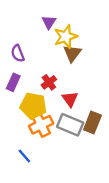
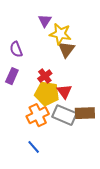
yellow star: (66, 37) -> (60, 34), turned 30
yellow pentagon: (33, 106) -> (47, 94), moved
brown rectangle: (92, 122) -> (85, 113), turned 66
blue line: (24, 156) -> (34, 147), moved

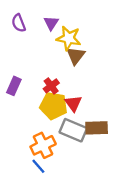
purple semicircle: (16, 49) -> (19, 23), moved
orange cross: (38, 115) -> (43, 145), moved

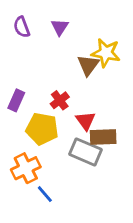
yellow star: (69, 38) -> (106, 53), moved
yellow pentagon: (54, 106) -> (42, 129), moved
brown rectangle: (97, 128) -> (103, 137), moved
orange cross: (43, 145) -> (26, 168), moved

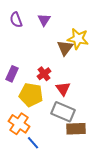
brown rectangle: (103, 137) -> (76, 129), moved
orange cross: (26, 168) -> (19, 124), turned -30

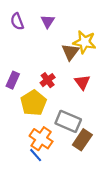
red triangle: (63, 89) -> (82, 82), moved
yellow pentagon: (31, 95) -> (33, 103), turned 30
orange cross: (19, 124) -> (41, 139), moved
brown rectangle: (76, 129) -> (82, 140), turned -54

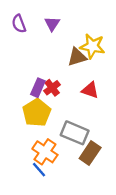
brown triangle: (70, 52) -> (77, 57), turned 36
purple rectangle: (13, 80) -> (38, 88), moved
red triangle: (82, 82) -> (90, 90), turned -35

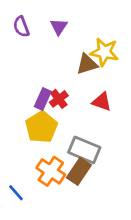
brown rectangle: (90, 153) -> (79, 171), moved
blue line: (39, 170) -> (16, 193), moved

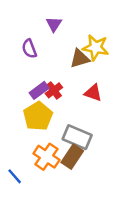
purple semicircle: (21, 27) -> (29, 49), moved
purple rectangle: (43, 99) -> (39, 90), turned 30

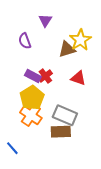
yellow star: (96, 47) -> (80, 40), turned 30
purple rectangle: (39, 90) -> (33, 76), turned 63
orange cross: (47, 157) -> (31, 115), moved
brown rectangle: (72, 157) -> (61, 132), turned 54

